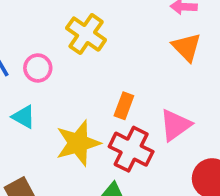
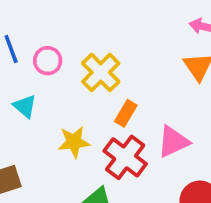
yellow cross: (86, 34) -> (101, 72), moved
yellow star: (78, 143) -> (74, 142), size x0.7

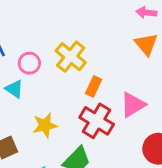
pink circle: (48, 61) -> (29, 63), moved
yellow star: (74, 142) -> (45, 125), moved

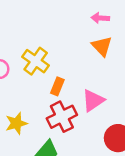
red cross: (97, 121) -> (62, 117), turned 36

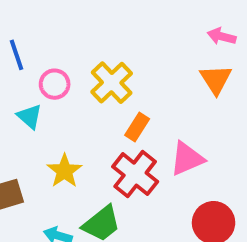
red cross: (62, 117) -> (135, 174), turned -36
yellow star: (16, 123) -> (65, 171), turned -30

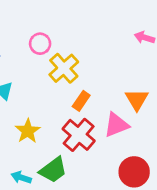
orange triangle: (216, 79) -> (137, 99), moved
pink circle: (55, 84) -> (40, 44), moved

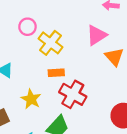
orange rectangle: (81, 101) -> (56, 73), moved, turned 63
pink triangle: (116, 125) -> (97, 35), moved

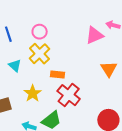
pink triangle: (97, 35) -> (94, 35), moved
yellow cross: (50, 43) -> (39, 54), moved

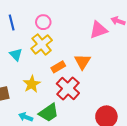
orange triangle: (109, 69) -> (82, 62), moved
orange rectangle: (58, 75) -> (58, 67), turned -40

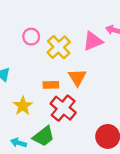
yellow cross: (42, 44) -> (59, 47), moved
orange rectangle: (58, 67) -> (51, 85), turned 32

